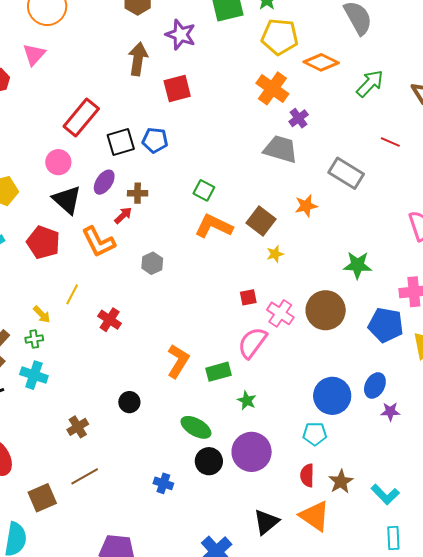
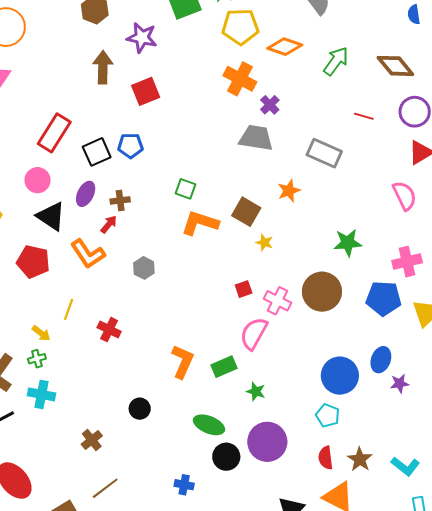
yellow star: (275, 254) -> (264, 243), turned -30
cyan pentagon: (315, 434) -> (328, 416), turned 30

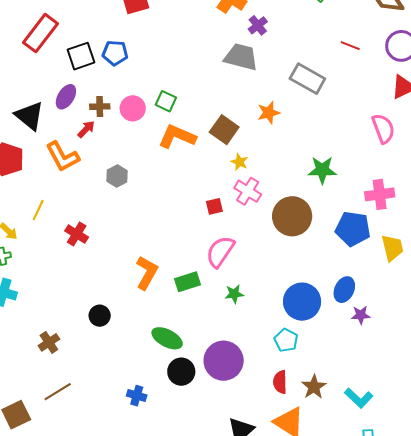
pink circle: (38, 180) -> (133, 108), moved
pink cross: (278, 301) -> (248, 191), moved
green star: (256, 391) -> (234, 294), moved, turned -30

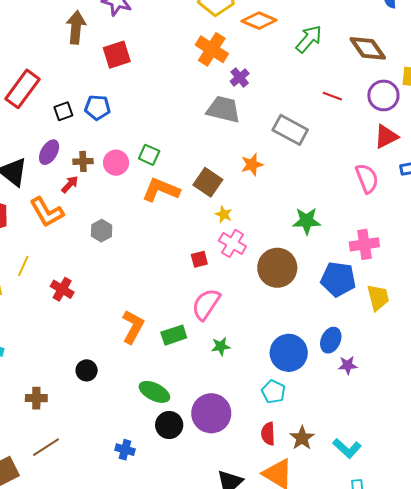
black square: (81, 56) -> (63, 111), size x0.7
brown cross: (49, 342) -> (36, 398), turned 35

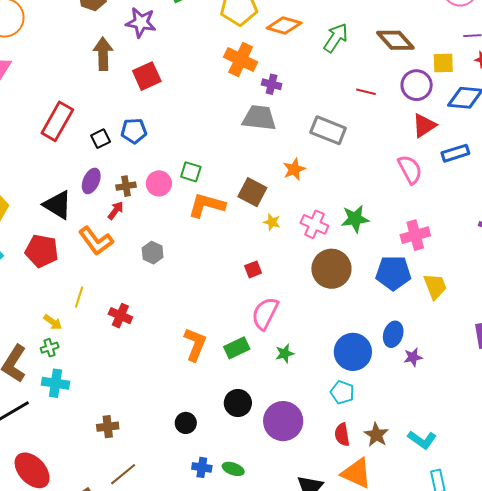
purple cross: (240, 77) -> (272, 84), turned -30
pink cross: (232, 243) -> (314, 224), moved
black circle: (87, 370) -> (186, 423), moved
green ellipse: (154, 392) -> (233, 469), moved, size x0.7
black circle: (169, 425) -> (238, 403), moved

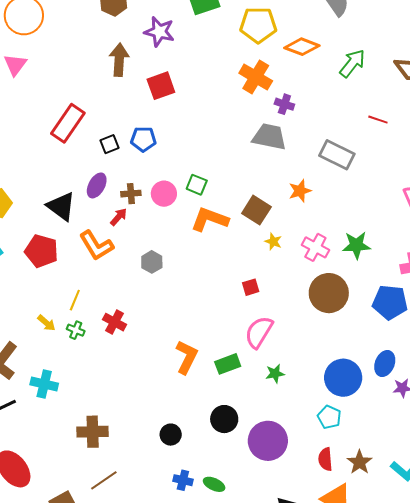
green cross: (50, 348) -> (76, 330), moved, turned 36
brown cross: (108, 427) -> (93, 432), size x1.4

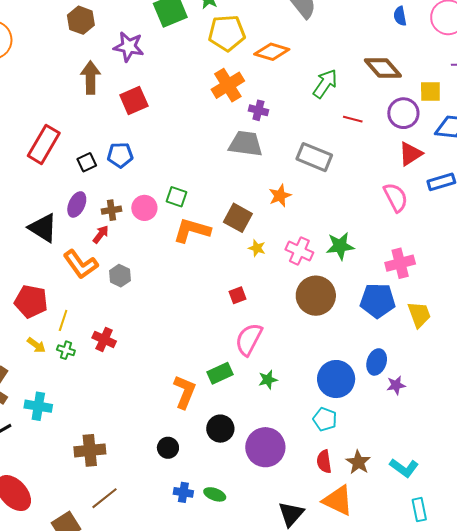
green arrow: (352, 63) -> (325, 84), moved
orange cross: (256, 77) -> (228, 85), turned 32
red pentagon: (41, 251) -> (31, 301), moved
gray hexagon: (152, 262) -> (120, 276), moved
orange L-shape: (186, 357) -> (185, 392), moved

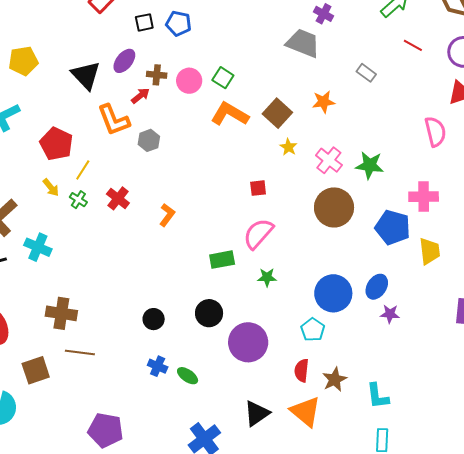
gray rectangle: (314, 157) -> (366, 73), size x0.6
orange L-shape: (185, 392) -> (167, 215), moved, size x0.7
brown cross: (90, 450) -> (61, 313), moved
cyan L-shape: (404, 468) -> (378, 396), turned 32
brown line: (105, 498) -> (80, 353), turned 32

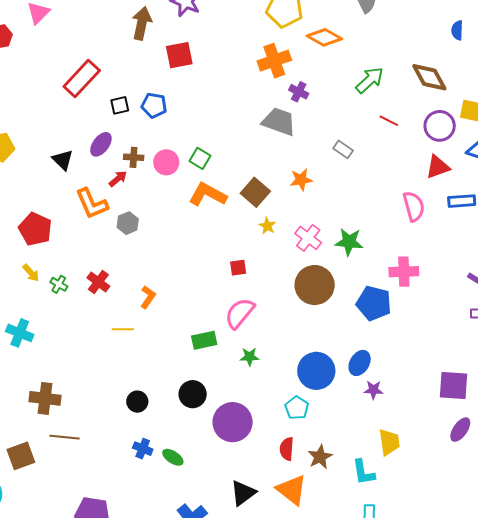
black triangle: (86, 75) -> (63, 160), size x0.7
yellow line: (83, 170) -> (123, 329), moved, turned 60
yellow trapezoid: (430, 251) -> (389, 442), moved

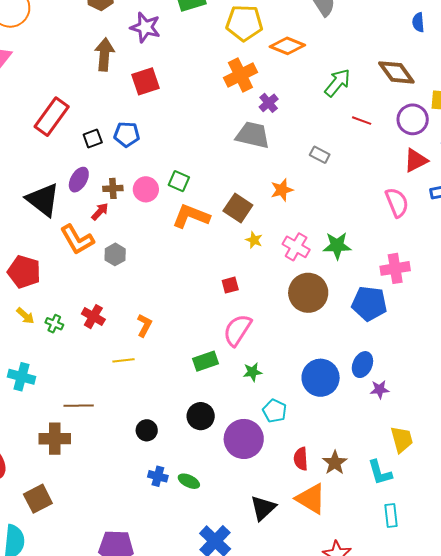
purple cross: (299, 92) -> (269, 103), turned 30
black triangle: (63, 160) -> (43, 200), size x1.6
cyan pentagon: (297, 408) -> (275, 411), moved
brown line: (65, 437) -> (79, 406), moved

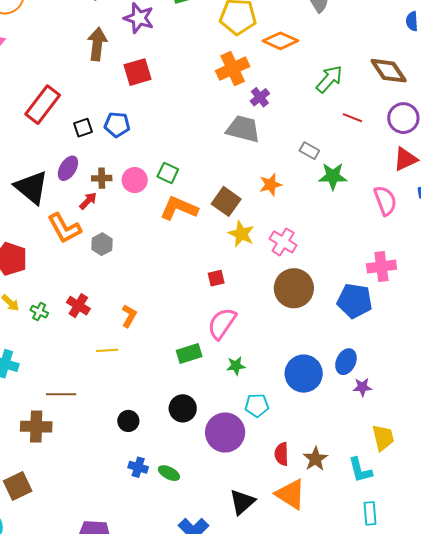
yellow star: (254, 240) -> (241, 234), size x1.5
green star: (337, 246) -> (333, 176), moved
cyan pentagon: (275, 411) -> (257, 405), turned -30

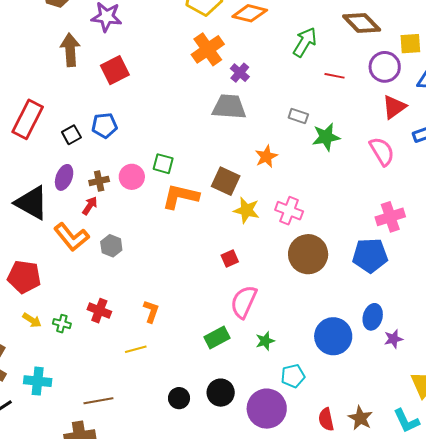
black circle: (128, 421) -> (179, 398), moved

